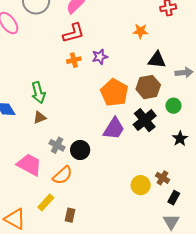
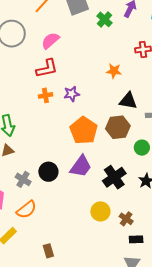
black cross: (145, 120) -> (114, 177), moved
black circle: (80, 150) -> (48, 172), moved
yellow circle: (141, 185) -> (100, 211), moved
black rectangle: (174, 198) -> (136, 239), turned 56
brown rectangle: (70, 215) -> (48, 251), moved, turned -32

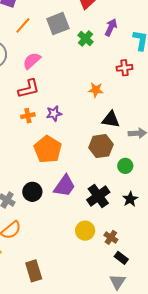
orange pentagon: (84, 130) -> (48, 149), moved
black rectangle: (136, 239) -> (121, 258), turned 40
brown rectangle: (48, 251) -> (34, 271), size x1.5

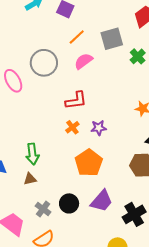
pink semicircle: (32, 61) -> (83, 61), moved
orange cross: (28, 116) -> (72, 127), turned -32

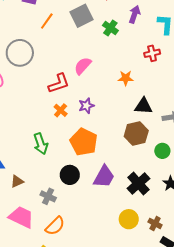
pink semicircle: (83, 61) -> (83, 66), moved
green arrow: (32, 154) -> (41, 144), moved
brown triangle: (30, 179) -> (17, 181), moved
black circle: (69, 203) -> (70, 175), moved

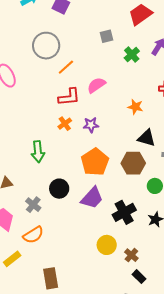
gray square: (82, 16) -> (106, 36), size x0.6
orange line: (47, 21) -> (66, 67), moved
gray circle: (20, 53) -> (46, 46), moved
orange pentagon: (84, 142) -> (95, 162), moved

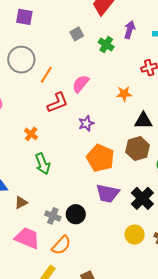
orange cross: (65, 124) -> (31, 134), moved
black circle: (59, 189) -> (76, 214), moved
purple trapezoid: (92, 198) -> (108, 193), turned 75

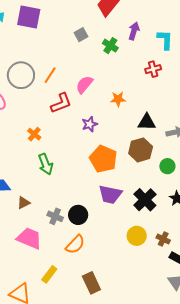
purple square: (24, 17) -> (29, 17), size x1.4
gray circle: (21, 60) -> (21, 75), moved
orange star: (124, 94) -> (118, 99), moved
orange semicircle: (61, 245) -> (75, 244), moved

